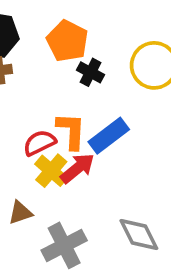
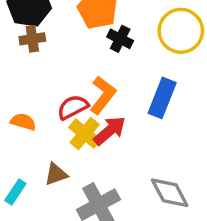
orange L-shape: (71, 131) -> (103, 95), turned 36
blue rectangle: (109, 136) -> (162, 98), moved, turned -30

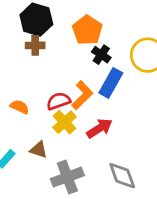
blue rectangle: (162, 98) -> (111, 83), moved
red arrow: (110, 131) -> (99, 128), moved
brown triangle: (56, 174) -> (39, 150), turned 30

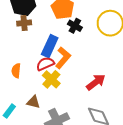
blue rectangle: (111, 83) -> (50, 46), moved
orange semicircle: (20, 107) -> (16, 71), turned -104
red arrow: (99, 128) -> (96, 82), moved

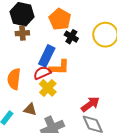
orange L-shape: (63, 58) -> (59, 67), turned 50
orange semicircle: (16, 71) -> (14, 79), size x1.5
red arrow: (96, 82) -> (90, 104), moved

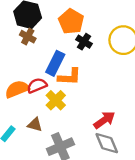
brown cross: (22, 33) -> (28, 37), turned 32
red semicircle: (42, 73) -> (37, 86), moved
orange semicircle: (14, 79) -> (17, 89), turned 60

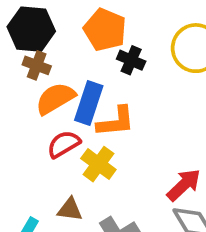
orange semicircle: (17, 89) -> (55, 98), moved

